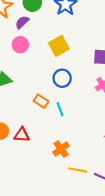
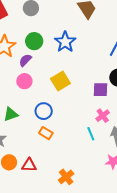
blue circle: (62, 78) -> (44, 111), moved
cyan line: (60, 109) -> (91, 134), moved

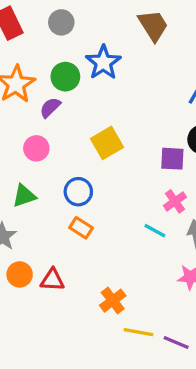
blue star: (65, 42) -> (103, 62), moved
pink circle: (24, 81) -> (36, 148), moved
cyan line: (91, 134) -> (155, 231), turned -40

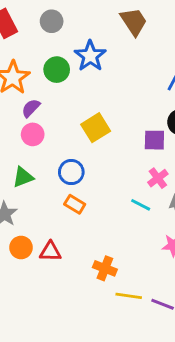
purple semicircle: (50, 108) -> (31, 108), moved
orange cross: (113, 301) -> (105, 268), turned -30

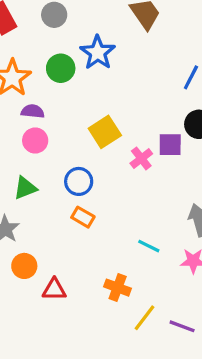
purple semicircle: (31, 108) -> (33, 111), turned 54
pink cross: (158, 178) -> (141, 158), moved
cyan line: (141, 205) -> (149, 246), moved
red triangle: (50, 251) -> (54, 289), moved
yellow line: (129, 296) -> (144, 318), turned -60

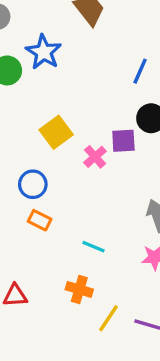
cyan line: (149, 246) -> (94, 247), moved

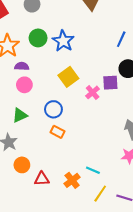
blue star: (44, 52) -> (63, 41), moved
cyan line: (94, 247) -> (93, 170), moved
orange cross: (79, 289) -> (72, 180), moved, turned 35

